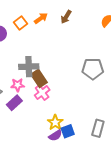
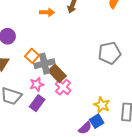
orange arrow: (41, 18) -> (47, 12), turned 48
orange square: (21, 23) -> (32, 56), moved
yellow star: (55, 122) -> (102, 105), moved

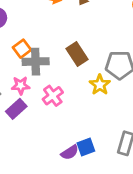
brown rectangle: (57, 73) -> (77, 54), moved
yellow star: (102, 105) -> (100, 85), moved

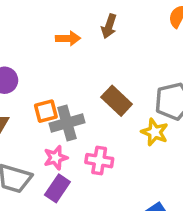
orange square: (22, 49) -> (46, 111), turned 36
pink cross: (53, 96) -> (99, 161), turned -30

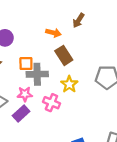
orange arrow: (68, 38) -> (53, 33), moved
brown rectangle: (117, 101) -> (64, 55), moved
yellow star: (155, 132) -> (69, 84), moved

